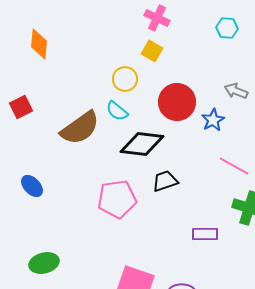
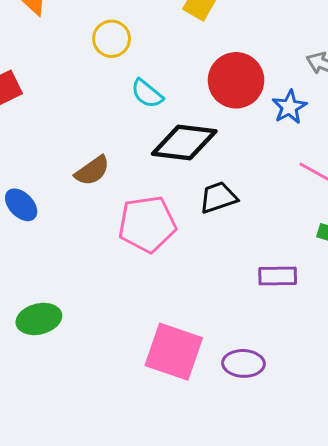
yellow circle: (125, 79) -> (112, 39), moved
brown semicircle: (80, 128) -> (92, 171), moved, size x0.6

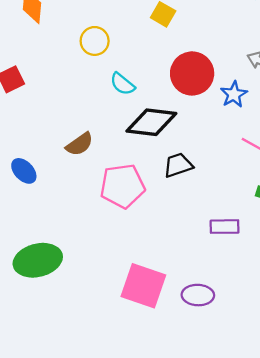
green ellipse: (39, 319) -> (38, 260), size x1.4

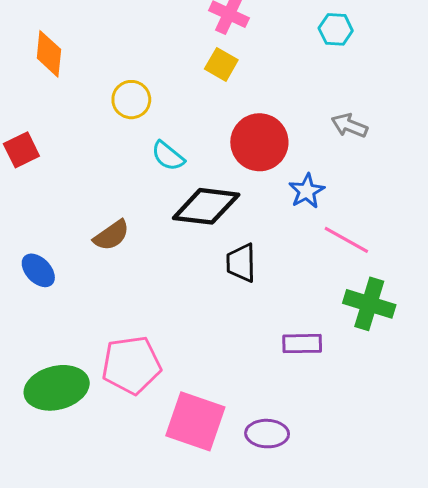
blue star: (234, 94) -> (307, 191), moved
black trapezoid: (178, 165) -> (241, 263), turned -72
pink pentagon: (122, 186) -> (131, 365), moved

